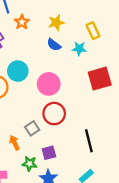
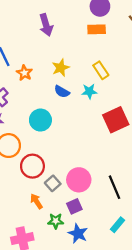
cyan circle: (18, 71) -> (40, 120), moved
pink circle: (49, 84) -> (79, 180), moved
red circle: (54, 114) -> (32, 166), moved

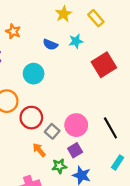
yellow star: (61, 68) -> (64, 14), moved
yellow rectangle: (101, 70) -> (96, 18), moved

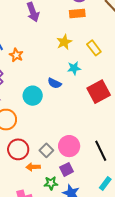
blue semicircle: (50, 45) -> (54, 83), moved
red circle: (31, 118) -> (18, 149), moved
orange arrow: (39, 150) -> (33, 167), turned -56

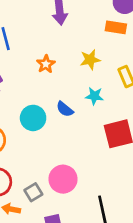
orange star: (16, 55) -> (46, 64), moved
pink circle: (69, 146) -> (63, 179), moved

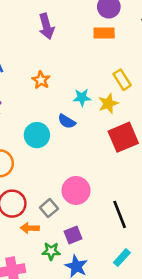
yellow star: (90, 60) -> (108, 104), moved
cyan star: (94, 96) -> (82, 98), moved

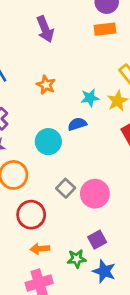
blue semicircle: (67, 121) -> (77, 124), turned 138
gray square: (49, 208) -> (66, 188), moved
orange arrow: (30, 228) -> (40, 249), moved

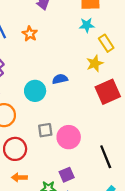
orange star: (46, 85) -> (30, 34), moved
cyan star: (90, 98) -> (87, 25), moved
gray square: (66, 188) -> (45, 130), turned 32

